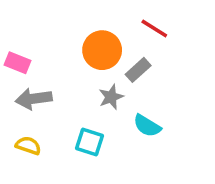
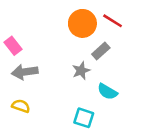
orange circle: (102, 50) -> (82, 23), moved
pink rectangle: (17, 63) -> (13, 46), turned 30
cyan square: (89, 142) -> (84, 118), moved

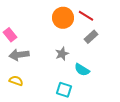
gray rectangle: (101, 51) -> (91, 37), moved

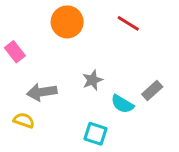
orange circle: (63, 18) -> (67, 22), moved
gray rectangle: (91, 37) -> (152, 91), moved
gray arrow: (19, 55) -> (42, 92), moved

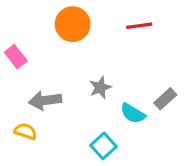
red line: (128, 23) -> (139, 26), turned -40
cyan square: (95, 134) -> (103, 146), turned 30

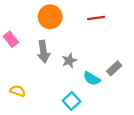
gray arrow: (45, 100) -> (43, 52), moved, turned -90

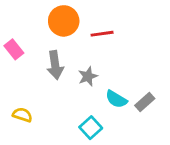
red line: (96, 18) -> (102, 34), moved
gray rectangle: (114, 68) -> (145, 102), moved

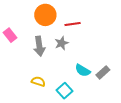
gray star: (88, 76) -> (62, 43), moved
yellow semicircle: (22, 115) -> (38, 82), moved

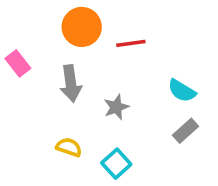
gray star: (62, 43) -> (116, 107), moved
cyan semicircle: (83, 70) -> (182, 91), moved

